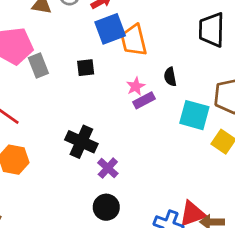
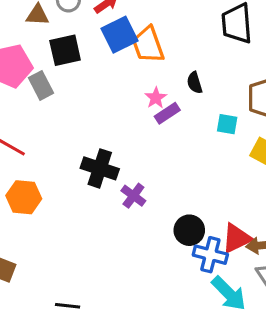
black square: (86, 68) -> (65, 50), moved, size x1.5
cyan square: (194, 115) -> (227, 124), size x0.6
black circle: (106, 207) -> (189, 230), moved

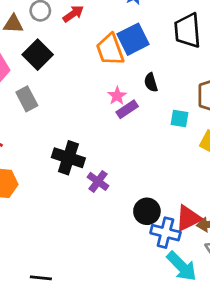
blue square: (120, 35) -> (133, 39), moved
black square: (65, 50) -> (38, 55), turned -32
gray rectangle: (41, 85) -> (27, 99), moved

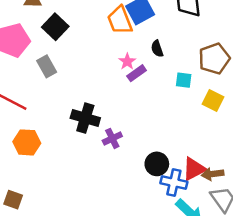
purple cross: (98, 181) -> (112, 138), turned 30

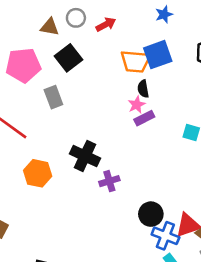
orange trapezoid: (120, 20) -> (136, 61), turned -72
black semicircle: (157, 49) -> (143, 89), moved
orange hexagon: (27, 142) -> (38, 173), moved

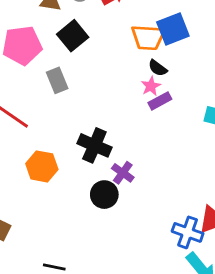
black semicircle: (143, 89) -> (158, 68), turned -42
purple cross: (109, 181) -> (123, 173), turned -36
black circle: (151, 214) -> (104, 195), moved

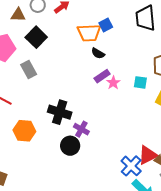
blue square: (173, 29) -> (106, 25), size x0.6
pink star: (151, 86) -> (113, 83), moved
blue cross: (188, 232) -> (131, 166), turned 30

